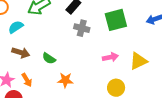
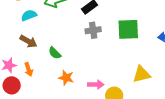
gray cross: (82, 28) -> (93, 30), turned -35
pink arrow: (110, 57) -> (96, 85), moved

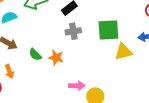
yellow triangle: (142, 74) -> (123, 52), moved
orange star: (66, 78) -> (56, 58), moved

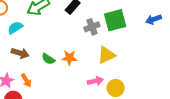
gray cross: (73, 31) -> (92, 27), moved
yellow triangle: (123, 52) -> (106, 55), moved

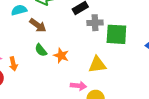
gray cross: (92, 27) -> (95, 23), moved
brown arrow: (20, 53) -> (38, 25), moved

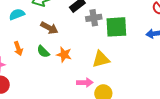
brown arrow: (38, 25) -> (49, 28), moved
orange arrow: (13, 64) -> (18, 48), moved

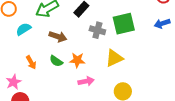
gray cross: (94, 18) -> (97, 30), moved, turned 35
pink arrow: (85, 83) -> (86, 81), moved

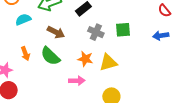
green square: (124, 24) -> (123, 30), size x0.7
orange star: (77, 60) -> (85, 59), moved
green semicircle: (56, 61) -> (50, 56), size x1.5

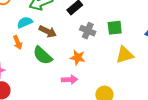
cyan semicircle: (23, 19) -> (25, 22), moved
orange arrow: (25, 54) -> (18, 42), moved
yellow triangle: (108, 62) -> (125, 55), moved

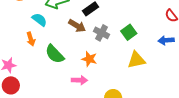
cyan semicircle: (25, 22) -> (39, 20), turned 56
green square: (115, 28) -> (129, 32), turned -35
brown arrow: (48, 31) -> (77, 26), moved

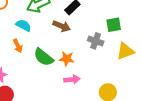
green square: (129, 32) -> (114, 25), turned 35
gray cross: (102, 33) -> (96, 41), moved
orange star: (89, 59) -> (67, 59), moved

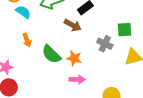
cyan semicircle: (23, 25) -> (23, 12), moved

